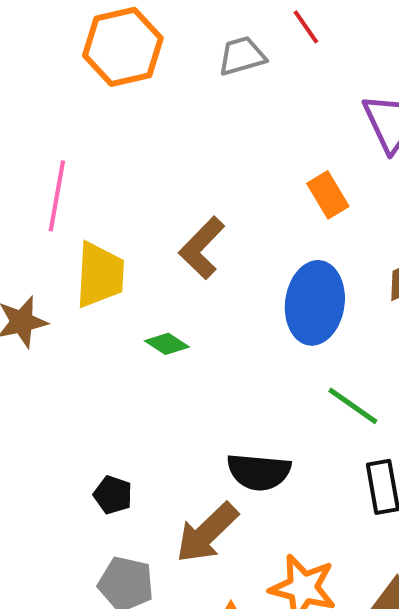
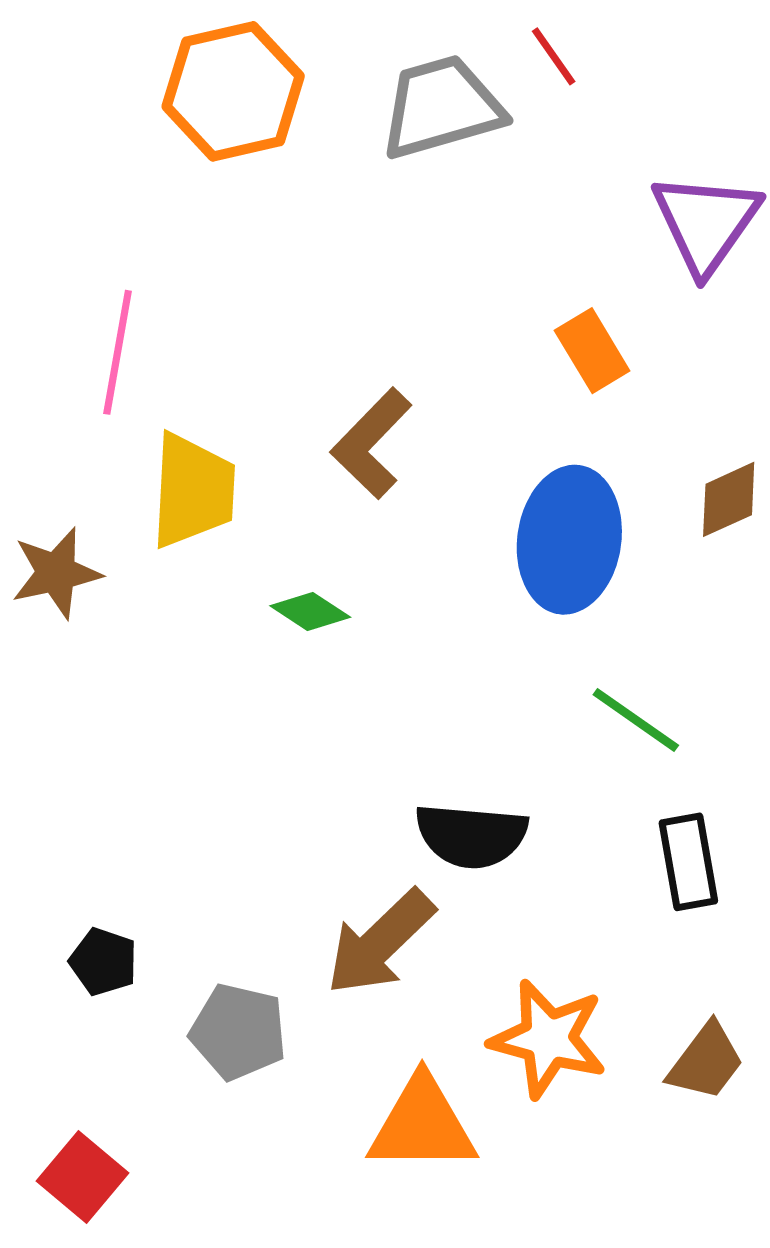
gray trapezoid: (242, 56) -> (441, 107), size x1.5
black pentagon: (113, 495) -> (103, 962), moved

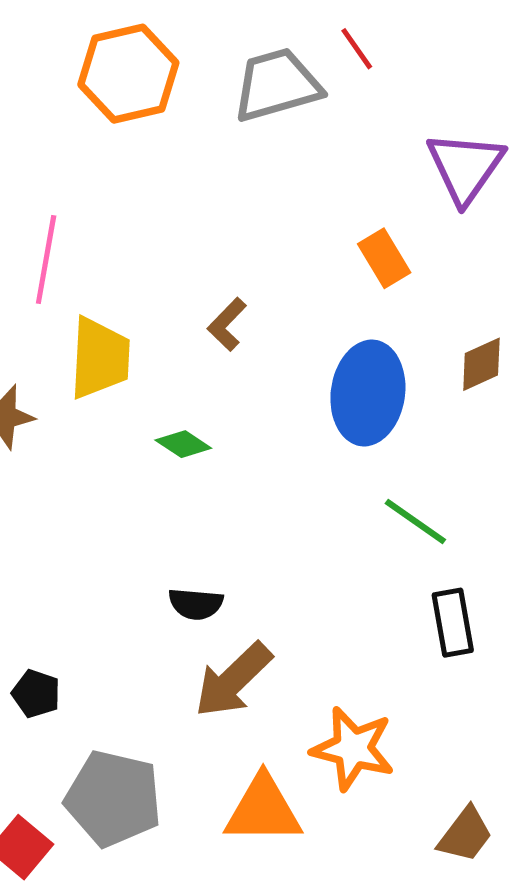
brown L-shape: (371, 443) -> (227, 324), size x0.7
black semicircle: (471, 836) -> (196, 604), moved, size x0.7
gray pentagon: (238, 1032) -> (113, 798), moved, size x1.4
brown trapezoid: (706, 1062) -> (465, 835), moved

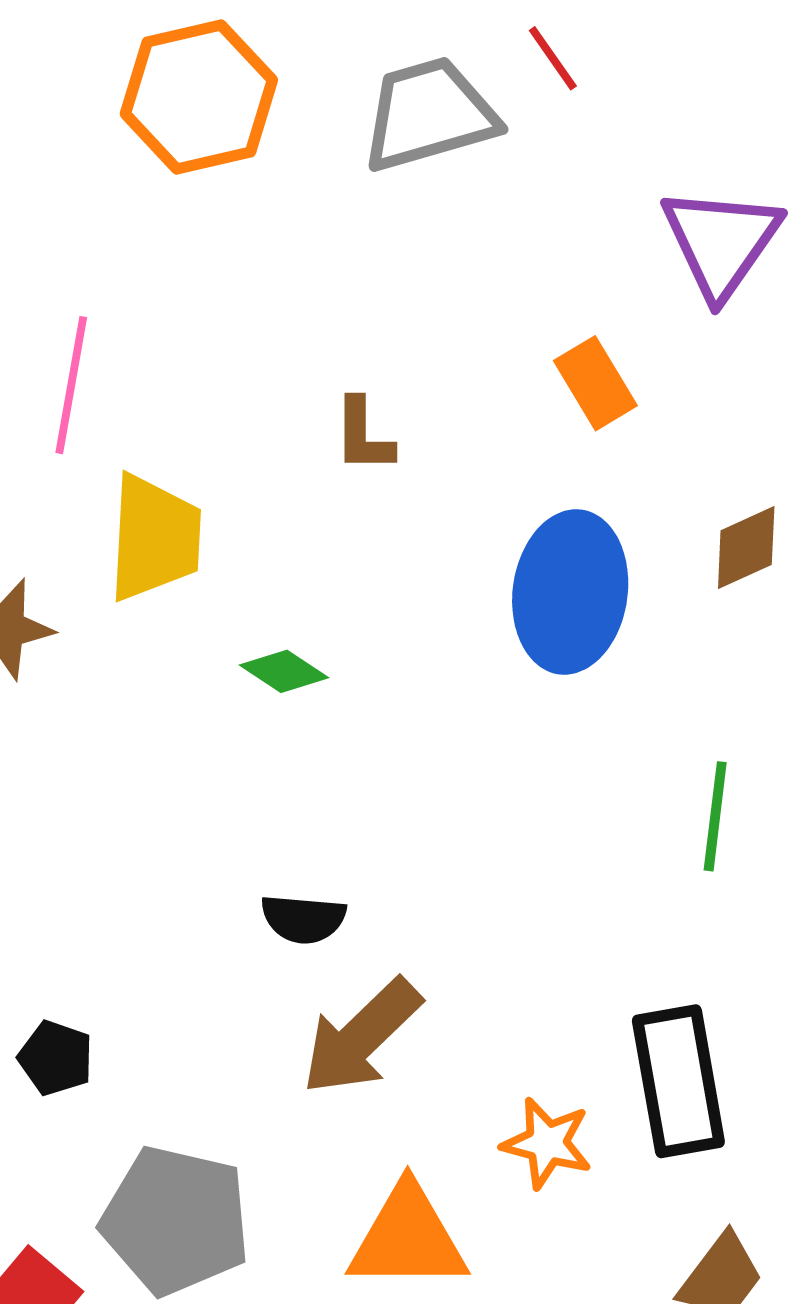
brown L-shape: (227, 324) -> (363, 435), moved, turned -44
green line: (415, 521) -> (715, 816), moved, turned 62
black rectangle: (453, 623) -> (678, 1081), moved, size x1.4
orange star: (353, 749) -> (547, 1143), size x0.7

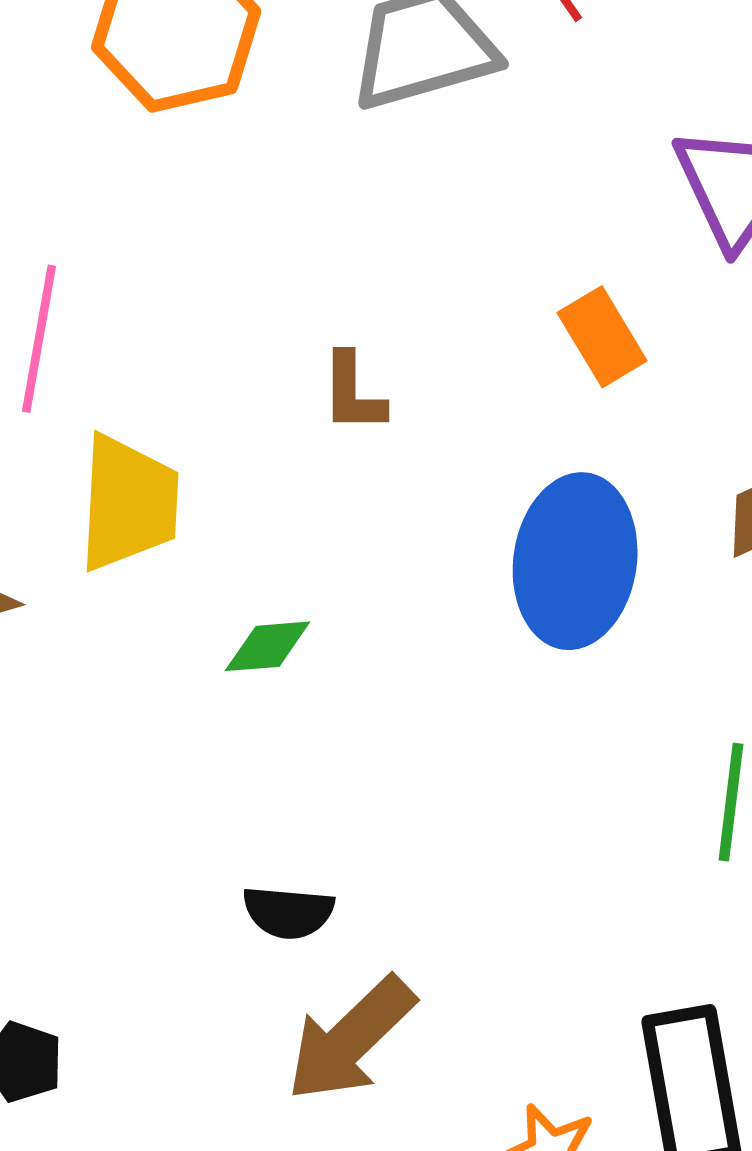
green diamond: (284, 671) -> (268, 646), turned -38

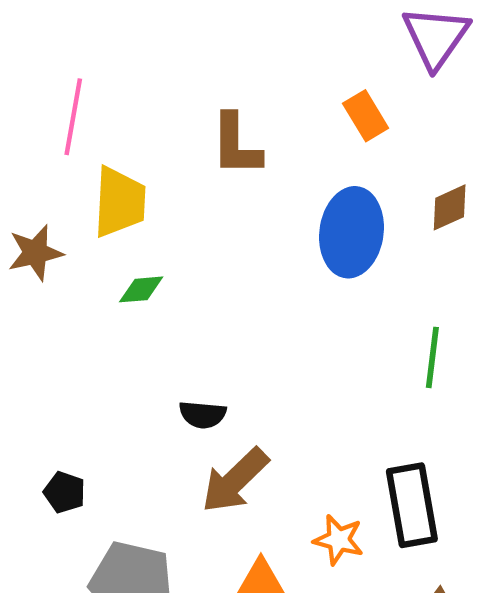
brown L-shape: (353, 393) -> (236, 145), size x1.5
green diamond: (268, 646) -> (141, 289), moved

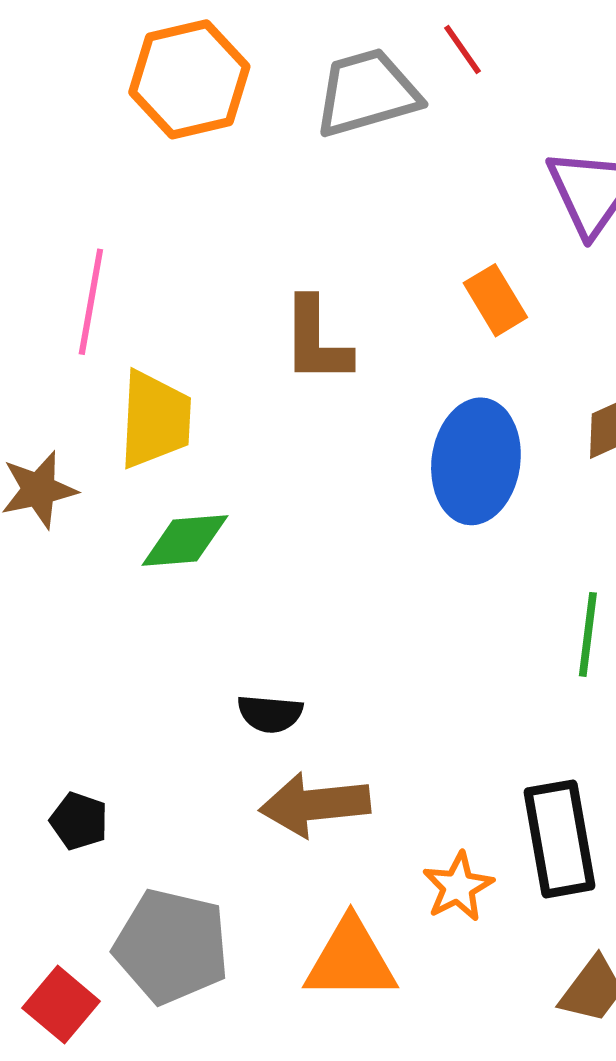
green diamond: (141, 289) -> (185, 540), size x1.4
brown arrow: (235, 480) -> (315, 805), turned 38
orange star: (339, 540) -> (458, 887), turned 30

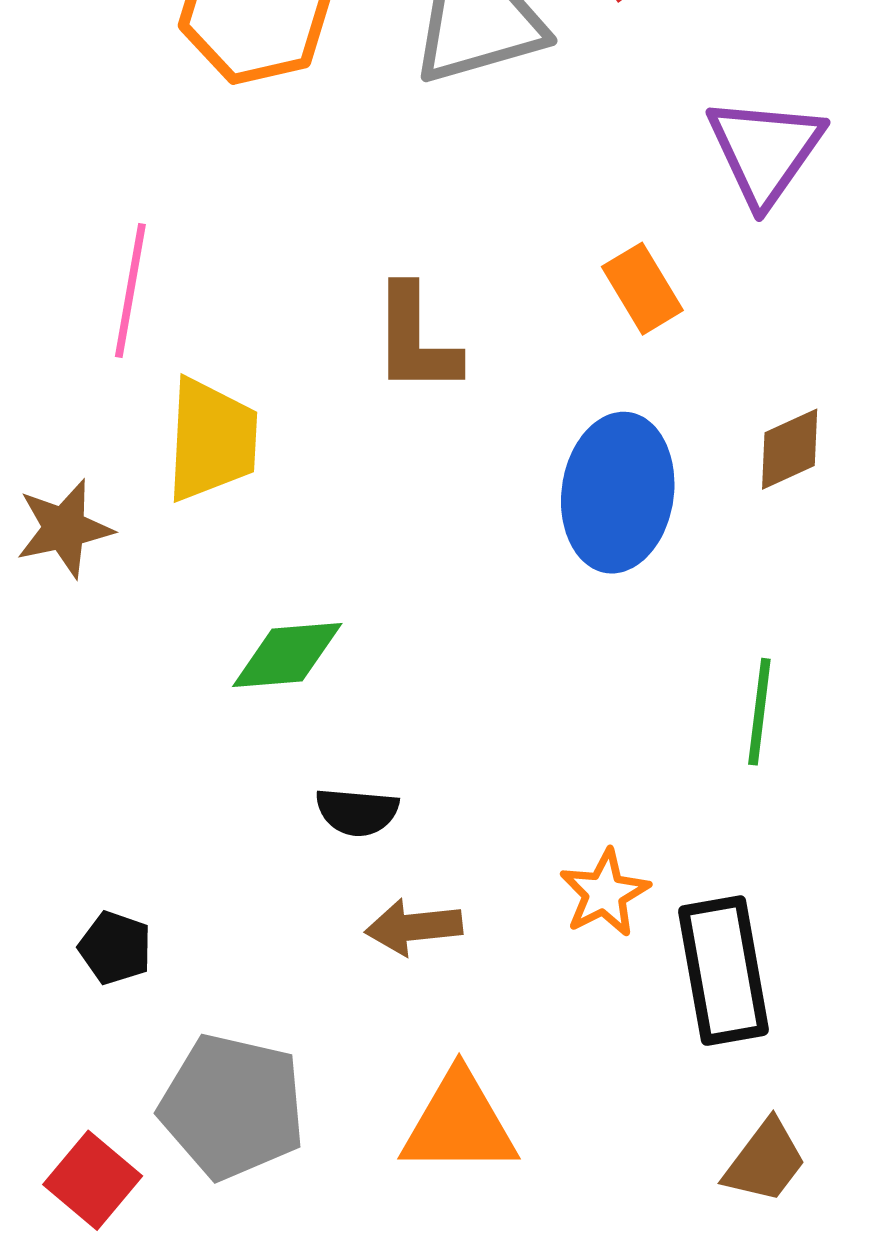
green diamond: (185, 540) -> (287, 655), moved
brown arrow: (315, 805) -> (414, 927), size x0.7
orange star: (458, 887) -> (605, 893), moved

